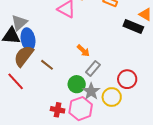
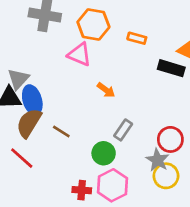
orange arrow: (83, 51) -> (106, 90), moved
gray star: (91, 91) -> (157, 160), moved
yellow circle: (112, 97) -> (166, 176), moved

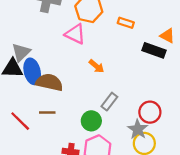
brown semicircle: (29, 123) -> (49, 82), moved, turned 68
brown line: (61, 132) -> (47, 113), moved, turned -35

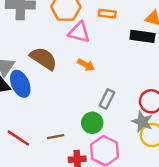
pink triangle: (75, 34) -> (79, 32), moved
brown semicircle: (49, 82) -> (43, 58), moved, turned 32
brown line: (47, 113) -> (56, 137), moved

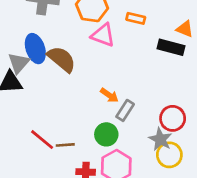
orange arrow: (86, 65) -> (109, 95), moved
blue ellipse: (20, 84) -> (35, 49), moved
red line: (18, 138) -> (42, 140), moved

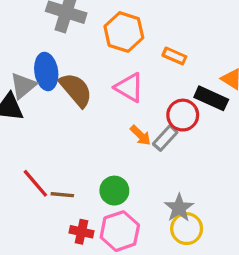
pink triangle: (103, 35) -> (129, 87), moved
orange arrow: (109, 95) -> (141, 135), moved
gray rectangle: (125, 110) -> (165, 138), moved
red circle: (173, 118) -> (183, 115), moved

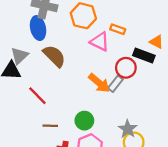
blue ellipse: (46, 72) -> (38, 28), moved
pink triangle: (129, 87) -> (100, 42), moved
orange arrow: (141, 135) -> (99, 83), size x1.5
red line: (35, 183) -> (37, 96), moved

